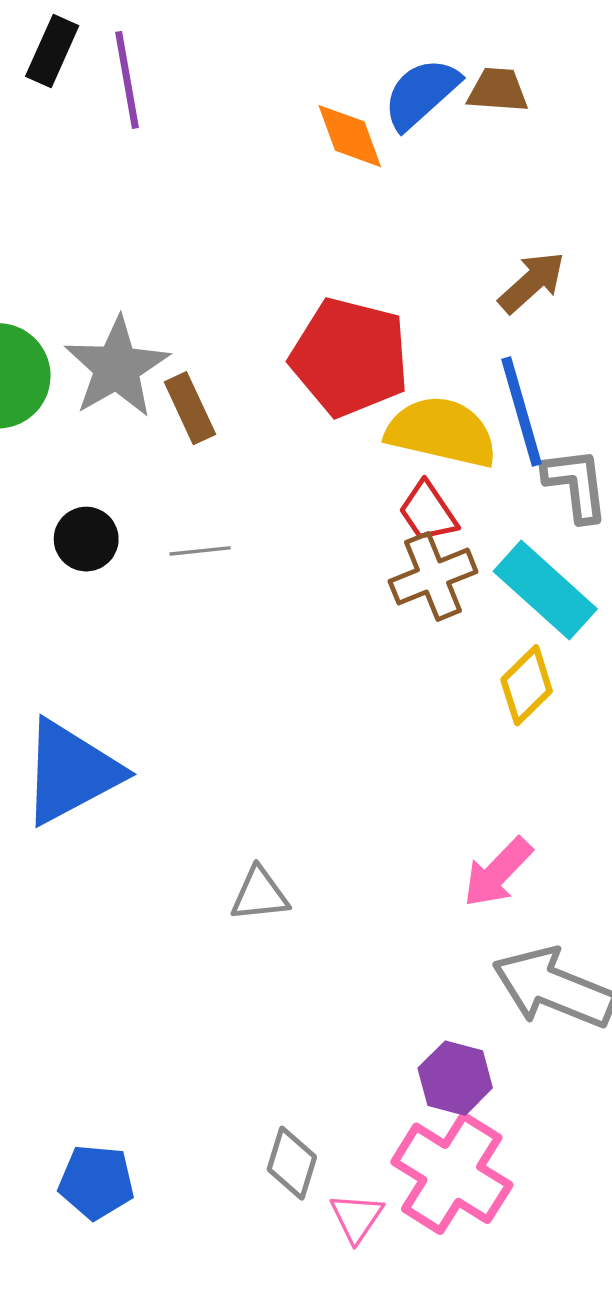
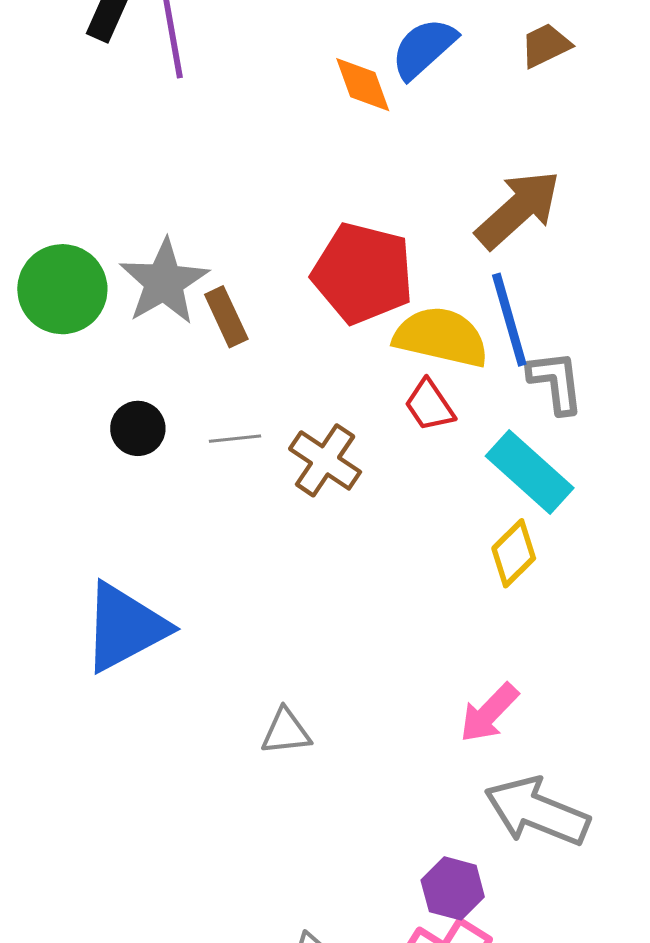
brown trapezoid: (498, 90) -> (546, 45), moved, turned -30
brown arrow: (532, 282) -> (518, 209), size x1.5
brown cross: (433, 576) -> (325, 460), moved, turned -34

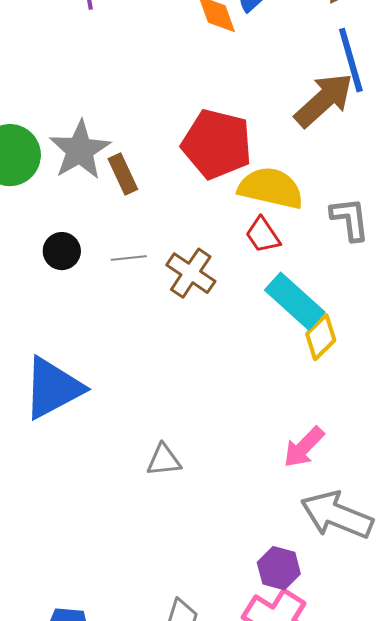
blue line: (509, 320) -> (351, 60), moved
cyan rectangle: (530, 472) -> (295, 301), moved

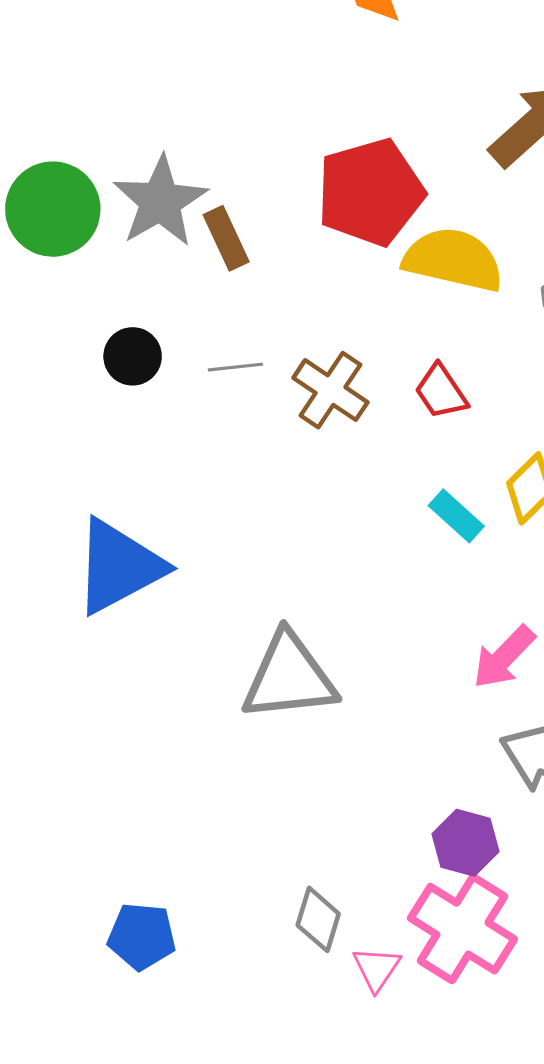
red pentagon: (217, 144) -> (370, 192), turned -30
red trapezoid: (263, 235) -> (441, 392), moved
cyan rectangle: (295, 301) -> (456, 516), moved, size x0.6
gray triangle: (164, 460) -> (289, 677), size x1.8

